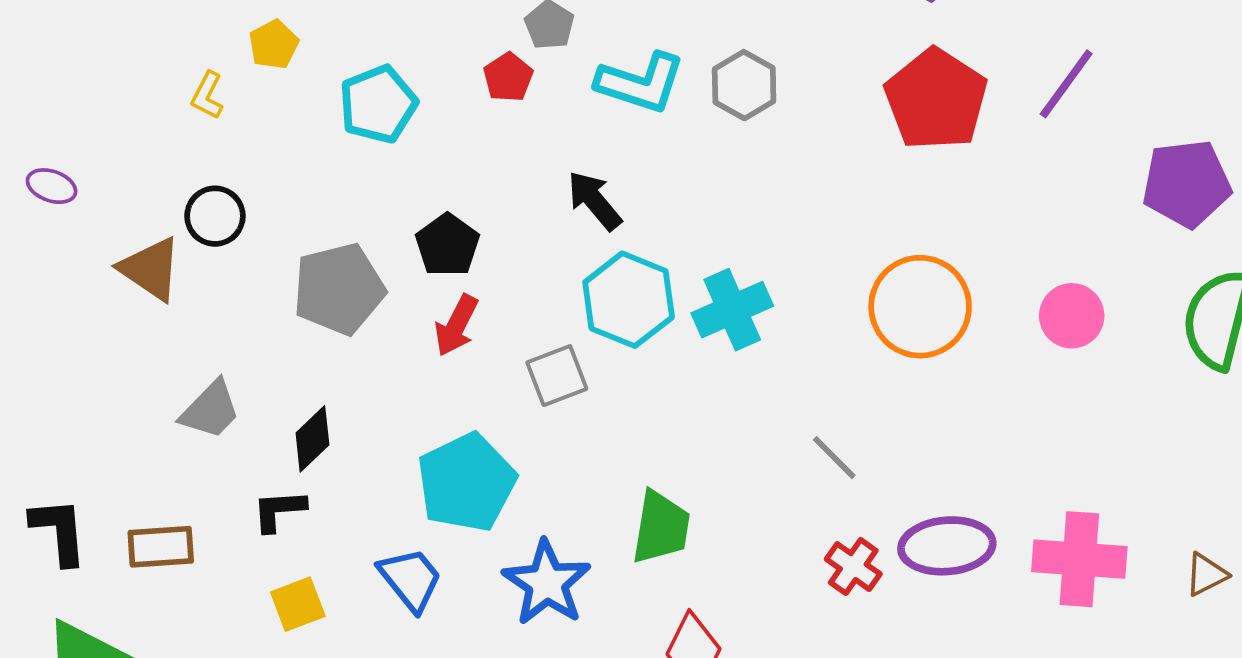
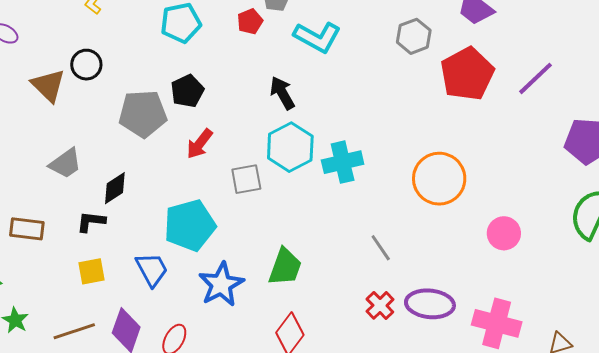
gray hexagon: (744, 85) -> (414, 36), moved
black pentagon: (447, 245) -> (187, 91), moved
pink circle: (1072, 316) -> (504, 233), moved

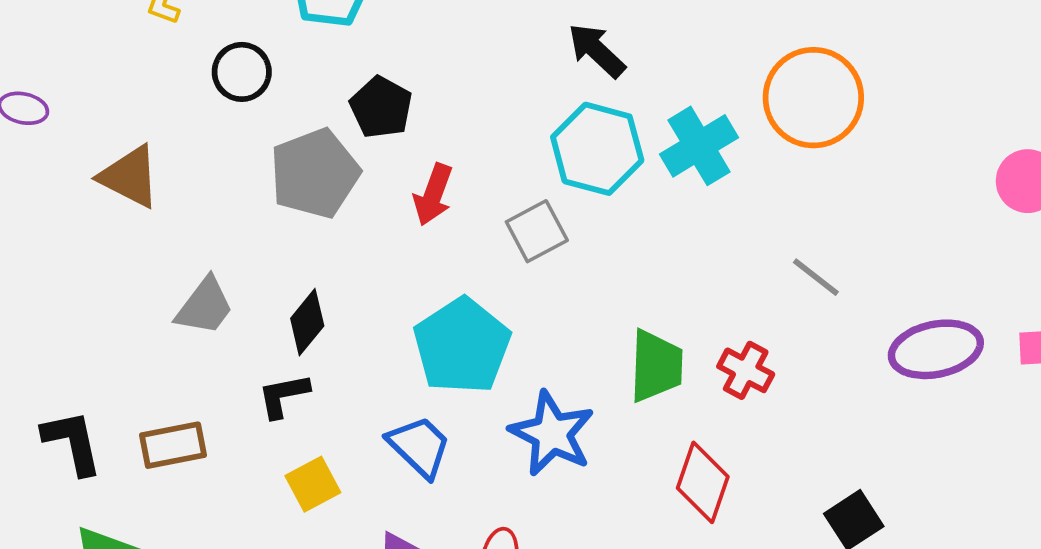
black circle: (86, 65) -> (242, 72), moved
black arrow: (282, 93) -> (597, 50), moved
orange circle: (439, 179) -> (813, 98), moved
red cross: (380, 305) -> (746, 370), moved

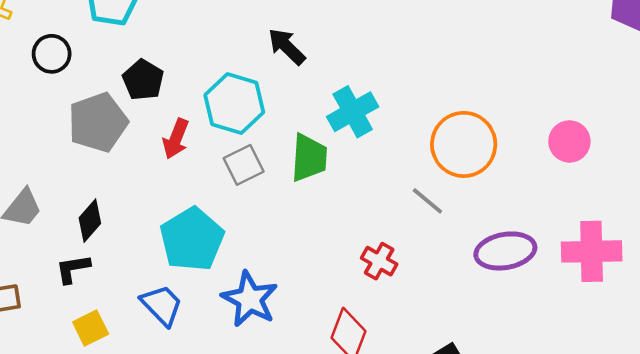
orange circle: (813, 98) -> (464, 144), moved
cyan hexagon: (597, 149) -> (234, 104), moved
green trapezoid: (656, 366) -> (309, 158), moved

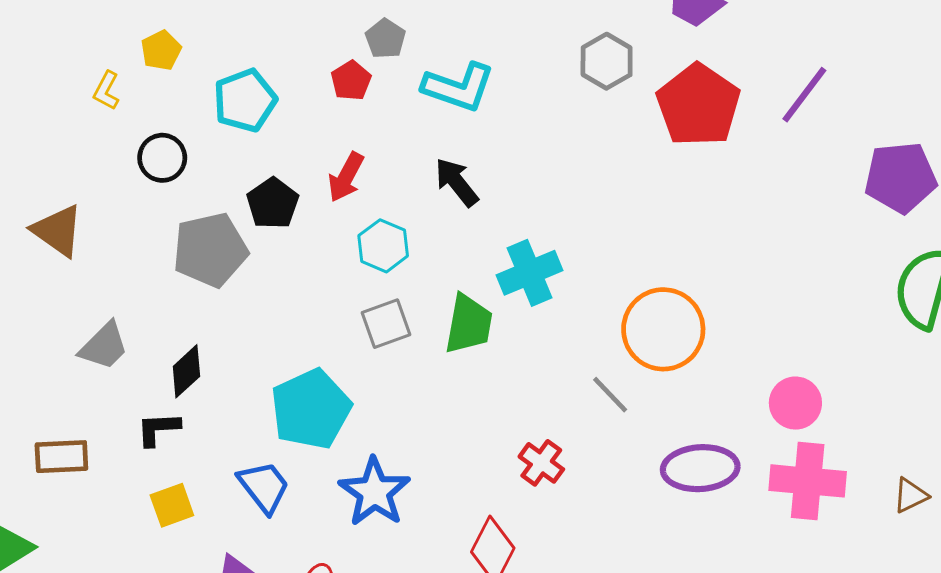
cyan hexagon: (234, 104) -> (383, 246), size x0.7
red arrow: (176, 139) -> (346, 177), moved
pink circle: (569, 141) -> (795, 403), moved

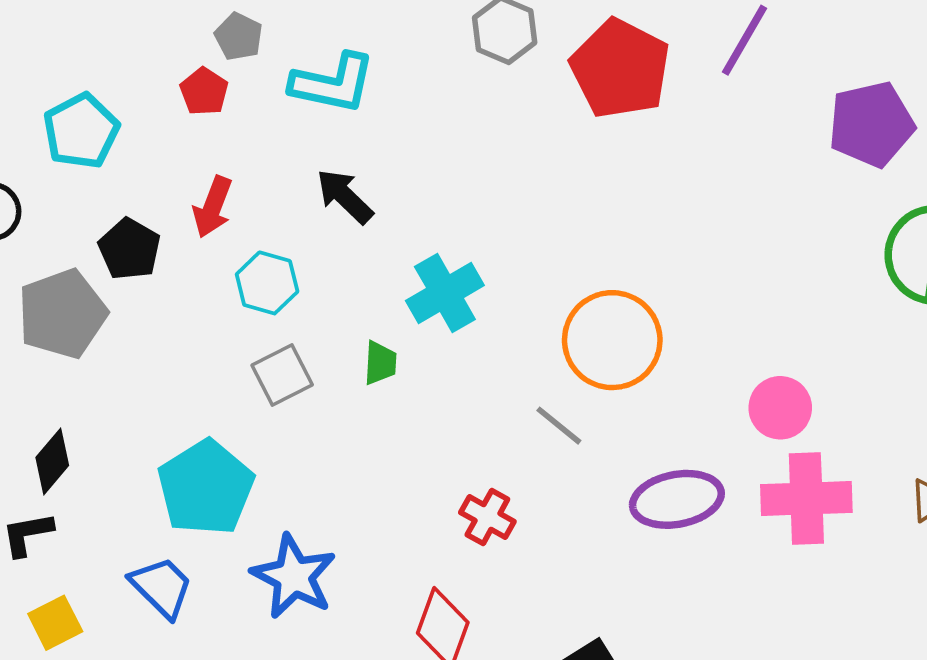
green trapezoid: (469, 324) -> (380, 363), size x0.6

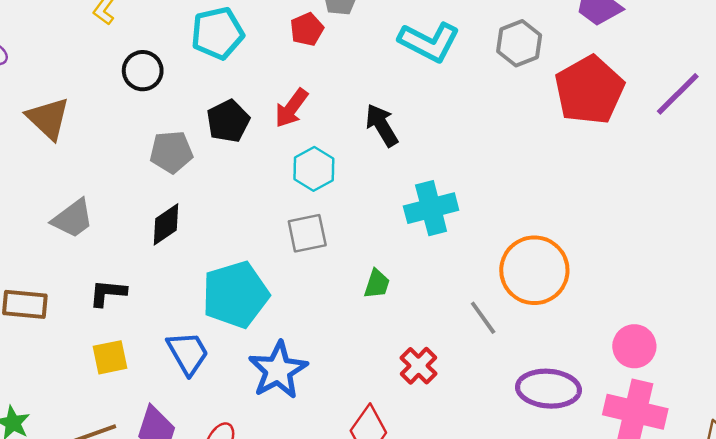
cyan L-shape: (333, 83) -> (429, 42), moved
gray pentagon: (62, 314) -> (171, 152), size x0.7
green trapezoid: (380, 363) -> (377, 284), moved
black diamond: (52, 461) -> (166, 224), moved

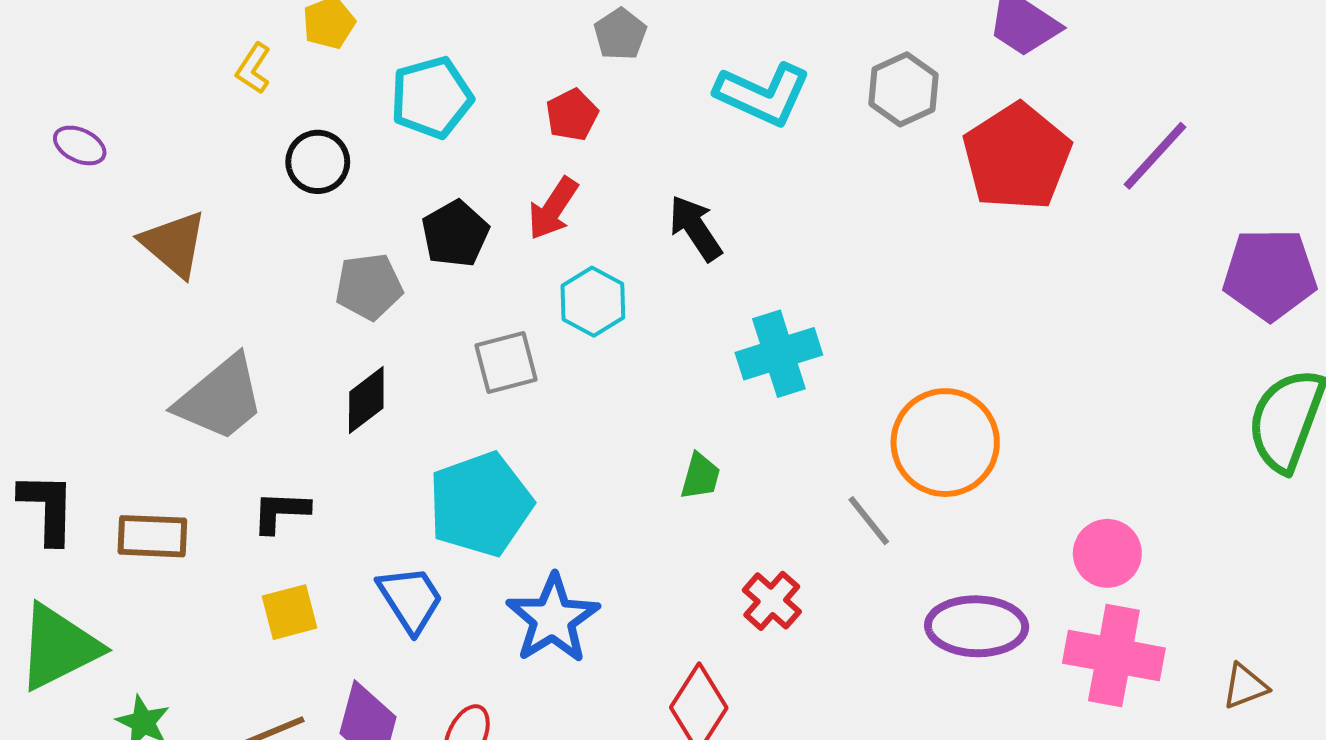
red pentagon: (307, 29) -> (572, 115), moved
gray trapezoid: (73, 219) -> (220, 398), size x1.4
gray square: (307, 233) -> (506, 362), moved

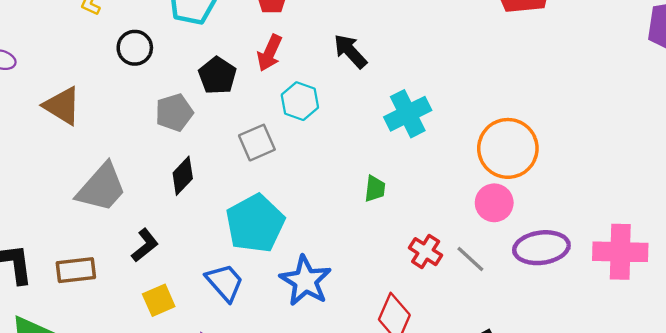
black L-shape: (281, 512) -> (145, 245), turned 148
gray line: (869, 521) -> (470, 259), moved
pink circle: (1107, 553) -> (494, 203), moved

